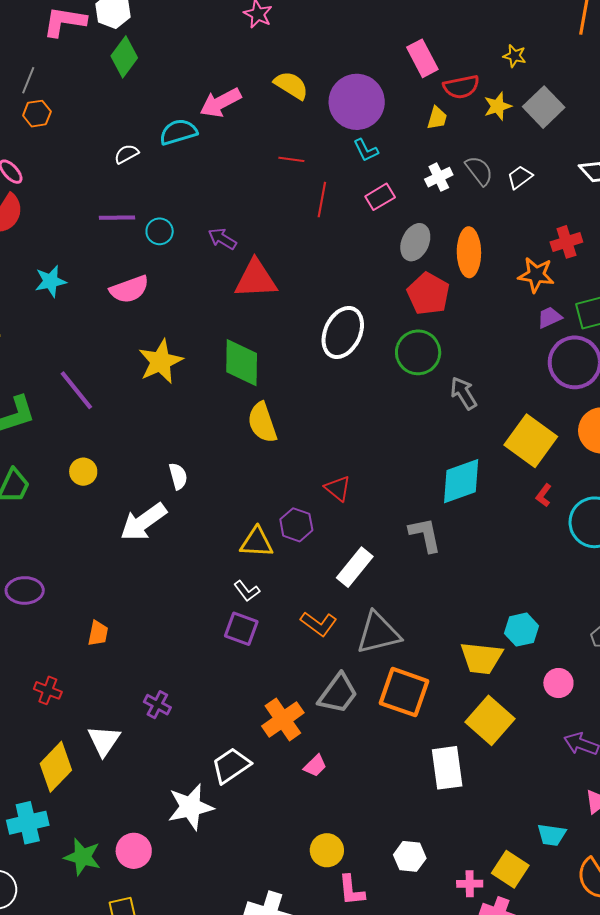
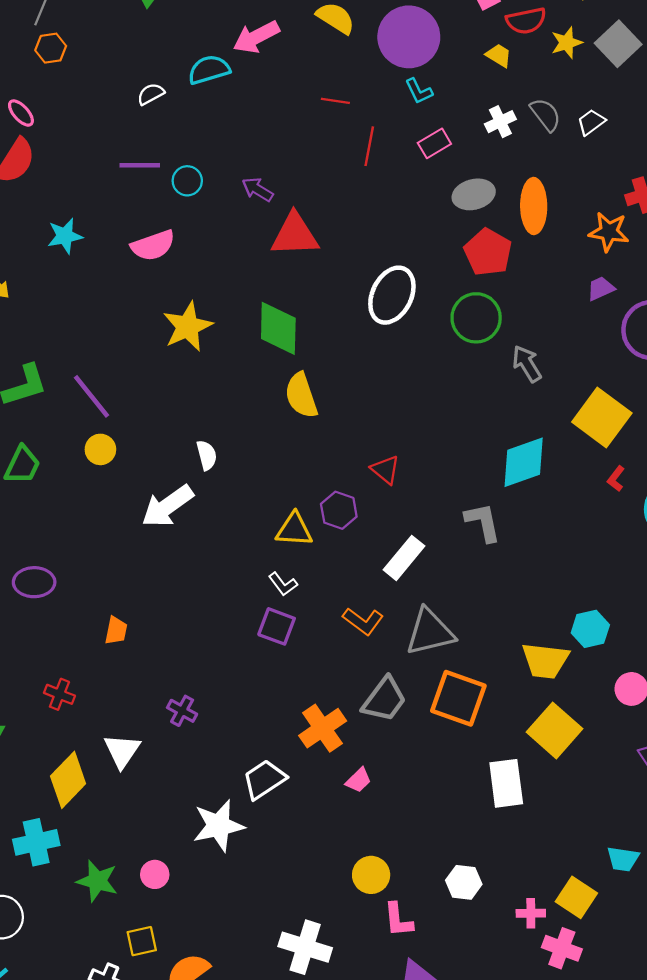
yellow trapezoid: (437, 118) -> (499, 55), turned -75
gray ellipse: (415, 242) -> (474, 194), turned 51
purple trapezoid: (550, 317) -> (601, 289), moved
purple line: (76, 390) -> (92, 396), moved
pink circle: (134, 851) -> (155, 874), size x0.7

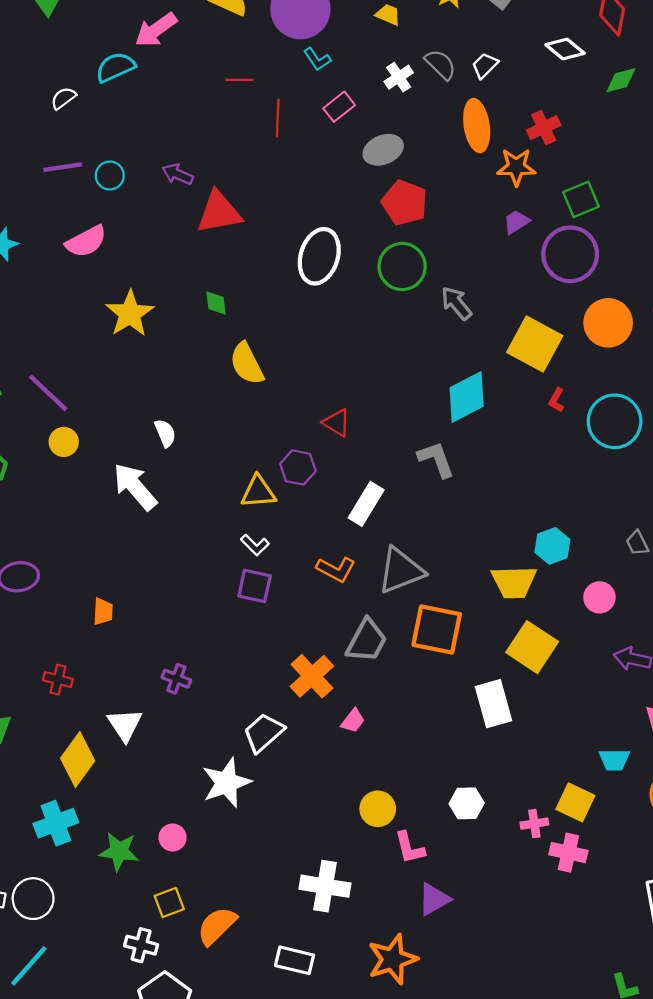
orange ellipse: (534, 206) -> (477, 126), moved
green diamond: (278, 328) -> (216, 303), size x0.5
white arrow: (167, 506) -> (135, 487), turned 93

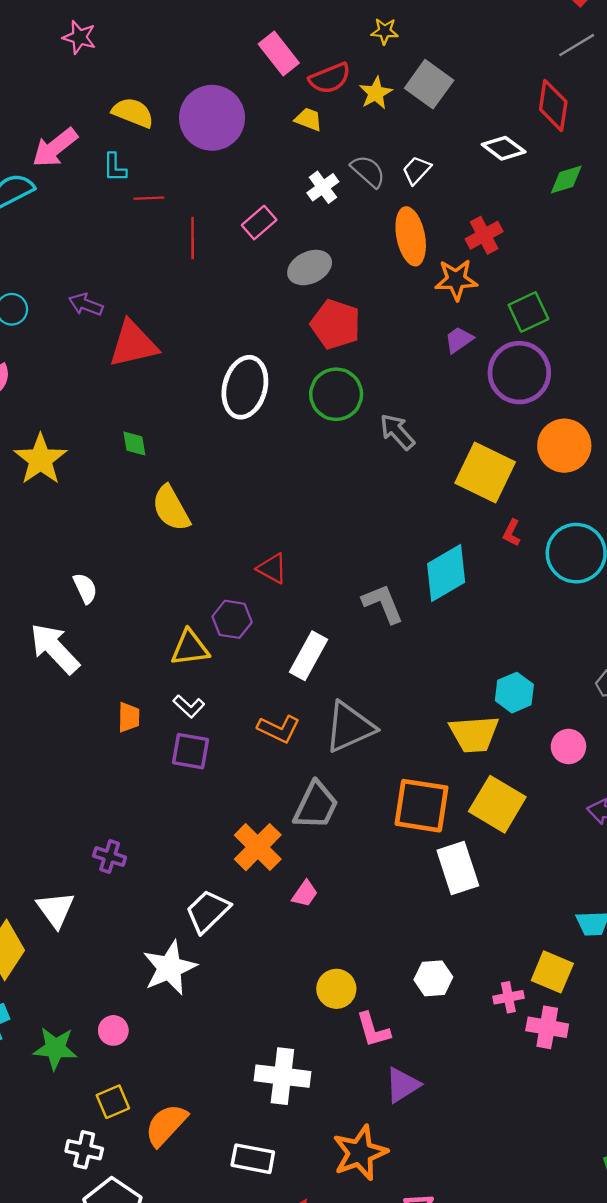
cyan L-shape: (317, 59) -> (115, 167), moved, turned 36
cyan diamond: (467, 397) -> (446, 573), moved
orange trapezoid: (103, 612) -> (129, 717), moved
orange square: (437, 630) -> (422, 806), moved

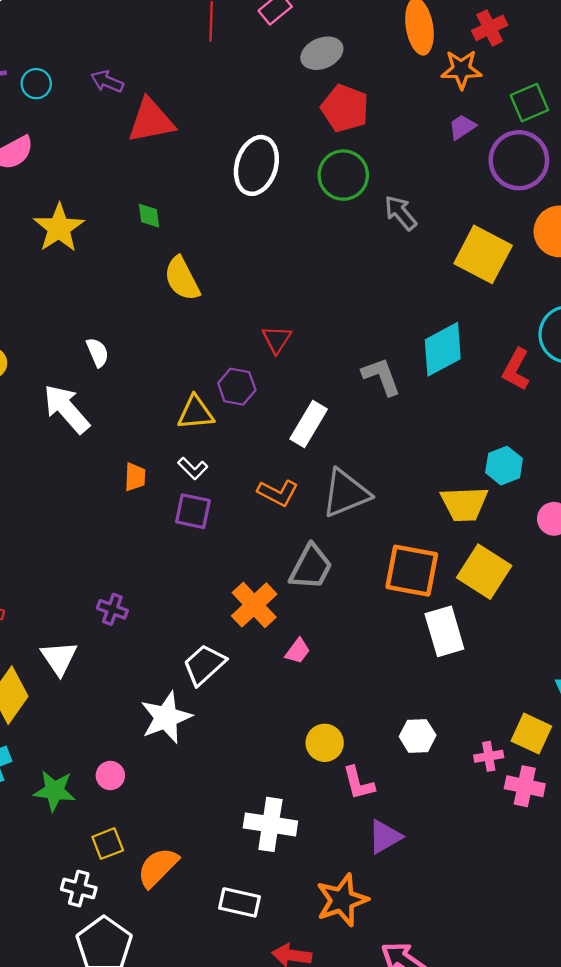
red L-shape: (512, 533) -> (516, 369), moved, size x1.6
red triangle: (272, 568) -> (277, 339), turned 32

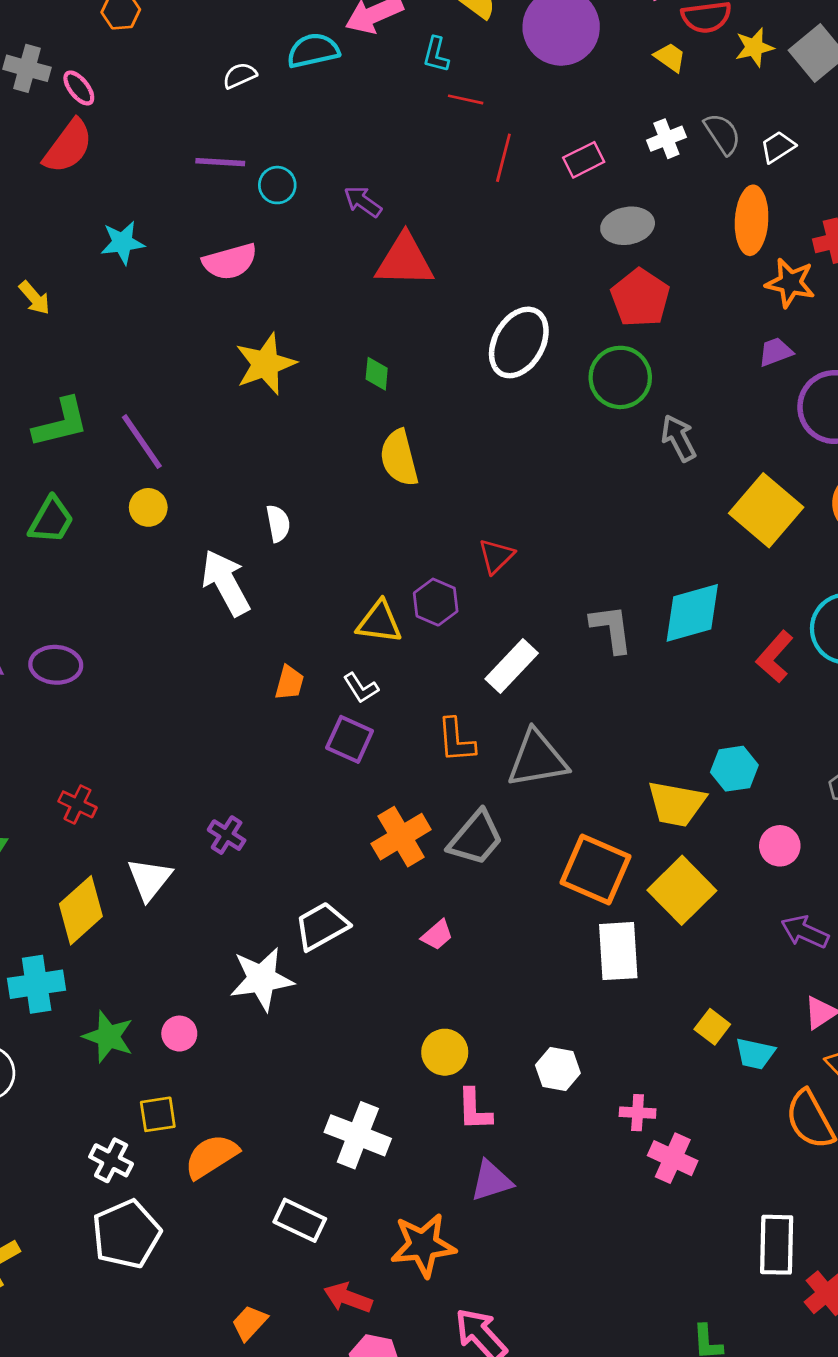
orange L-shape: (278, 493) -> (456, 740), turned 45
orange cross: (254, 605) -> (401, 837), moved
yellow square: (531, 734) -> (712, 1027), moved, size x0.7

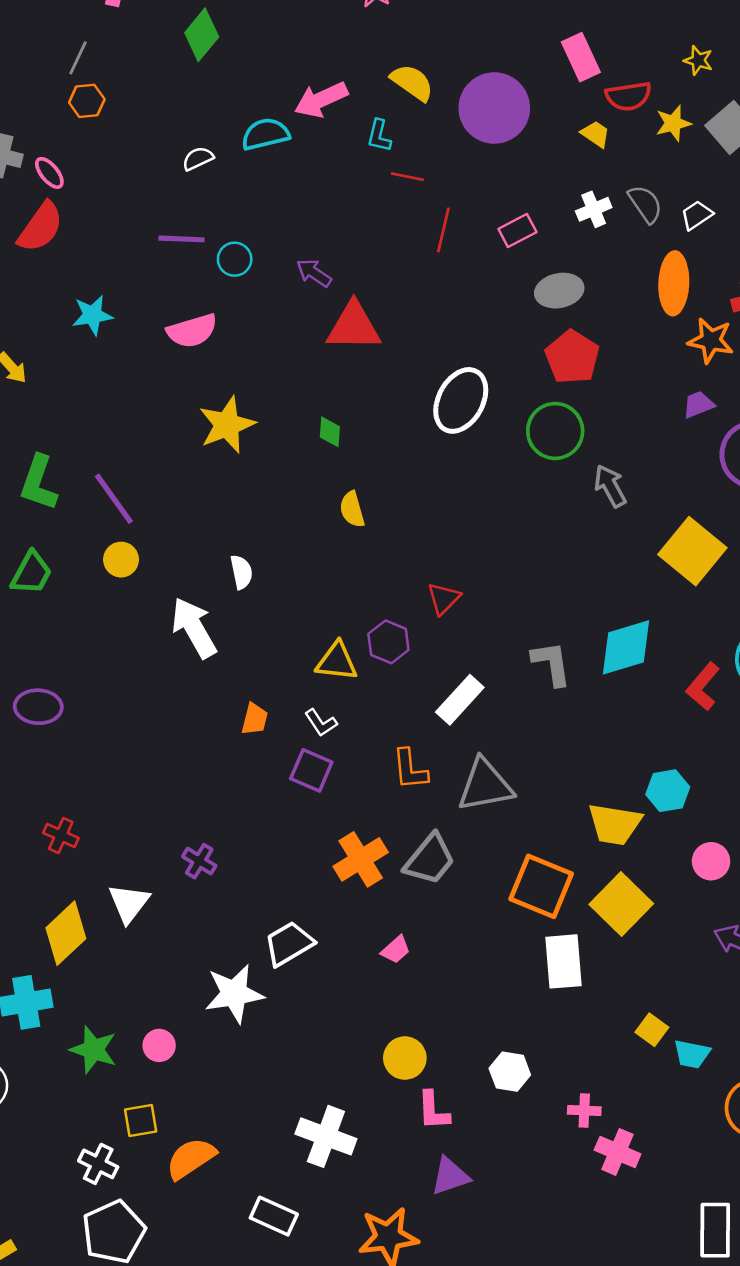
green L-shape: (61, 423) -> (39, 483), turned 124
yellow semicircle: (399, 458) -> (352, 509), size x0.7

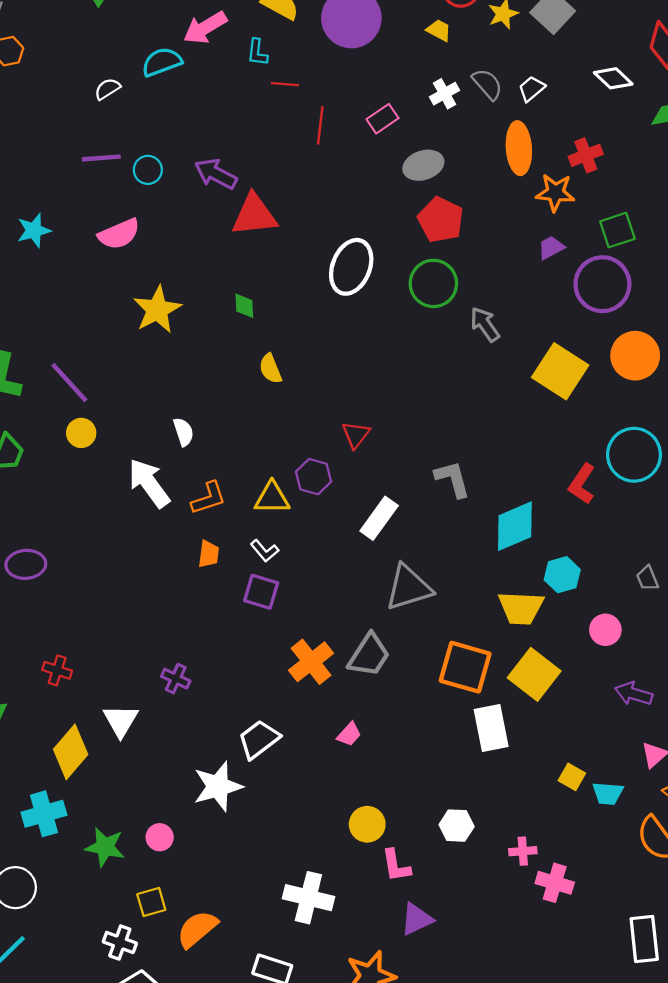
purple arrow: (314, 273) -> (216, 174), size x1.4
cyan diamond: (626, 647) -> (515, 526), moved
orange L-shape: (410, 769) -> (209, 498), moved, turned -96

